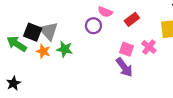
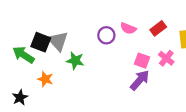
pink semicircle: (105, 12) -> (128, 28), moved
red rectangle: (132, 19) -> (158, 28), moved
orange star: (43, 51) -> (45, 79), moved
purple arrow: (124, 67) -> (140, 80), turned -102

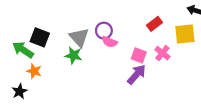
pink semicircle: (128, 28) -> (110, 42), moved
gray triangle: (58, 41) -> (79, 37), moved
orange star: (45, 79) -> (34, 71), moved

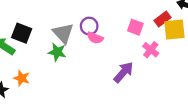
red rectangle: (155, 24) -> (163, 19), moved
pink square: (139, 55) -> (135, 27), moved
orange star: (34, 71) -> (22, 78), moved

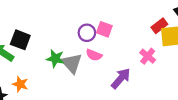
pink square: (135, 27) -> (104, 29), moved
gray triangle: (63, 33) -> (72, 63), moved
pink semicircle: (95, 38) -> (94, 55), moved

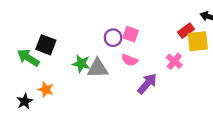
pink semicircle: (94, 55) -> (130, 60), moved
gray triangle: (72, 63) -> (98, 68), turned -50

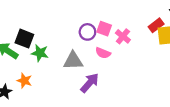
pink cross: (174, 61) -> (123, 36), moved
green star: (81, 64) -> (40, 53), moved
purple arrow: (147, 84) -> (90, 83), moved

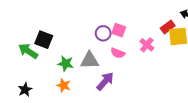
pink cross: (123, 36) -> (147, 45), moved
green star: (40, 53) -> (66, 64), moved
orange star: (24, 81) -> (64, 85), moved

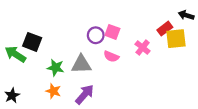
purple arrow: (105, 81) -> (85, 94), moved

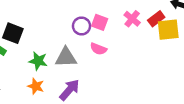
pink cross: (143, 48) -> (132, 19), moved

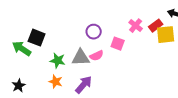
pink square: (100, 22) -> (118, 44), moved
pink semicircle: (98, 49) -> (97, 56), moved, turned -48

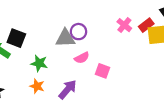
pink square: (118, 44) -> (103, 71), moved
gray triangle: (81, 58) -> (65, 38), moved

